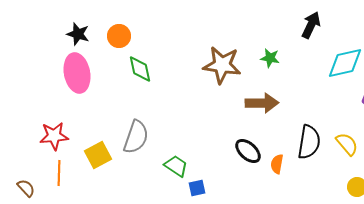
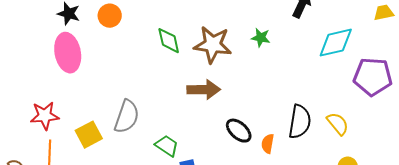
green diamond: (140, 69) -> (169, 41), moved
brown arrow: (262, 103) -> (204, 90), moved

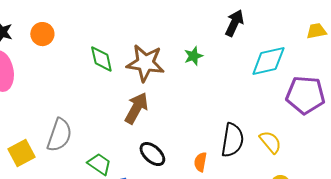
green star: (261, 38) -> (193, 56), turned -30
brown arrow: (204, 90) -> (136, 108), turned -60
black ellipse: (239, 131) -> (152, 154), moved

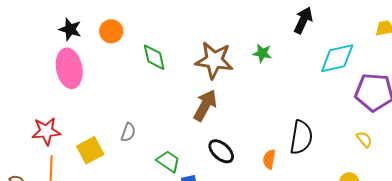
green star: (193, 56) -> (262, 53), turned 30
green diamond: (101, 59) -> (154, 57), moved
gray semicircle: (59, 135) -> (128, 132), size x0.6
yellow semicircle: (270, 142) -> (364, 139), moved, size x0.7

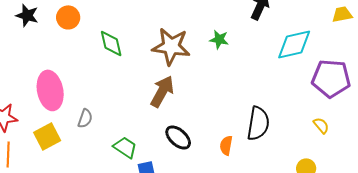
pink ellipse: (69, 68) -> (50, 90), moved

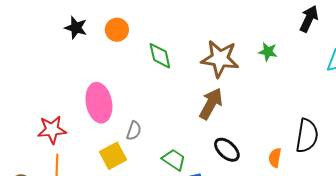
yellow square: (47, 136) -> (113, 156), moved

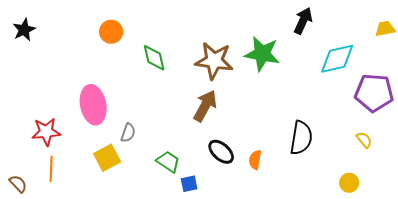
black star: (76, 28) -> (24, 30), moved, turned 30
green star: (268, 52) -> (262, 54), size x1.8
orange semicircle: (275, 158) -> (255, 160), moved

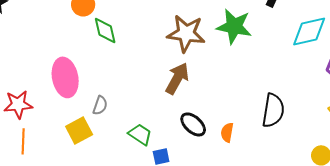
green diamond: (154, 58) -> (105, 30), moved

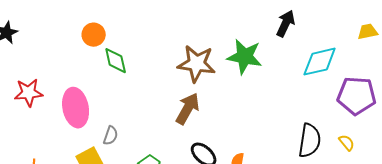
red star: (18, 104) -> (29, 93), moved
black semicircle: (273, 110) -> (310, 141), moved

